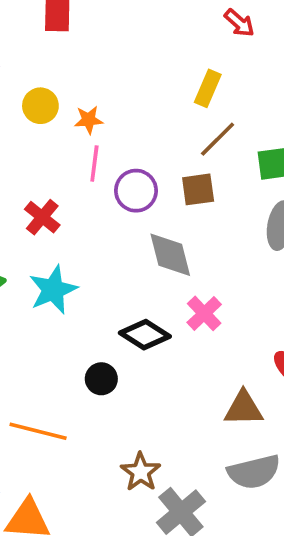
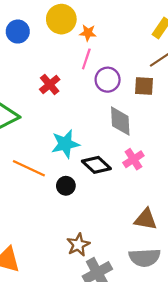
yellow circle: (40, 106) -> (61, 19), size x1.4
cyan star: (53, 290) -> (65, 144), moved
orange line: (38, 431) -> (29, 168), moved

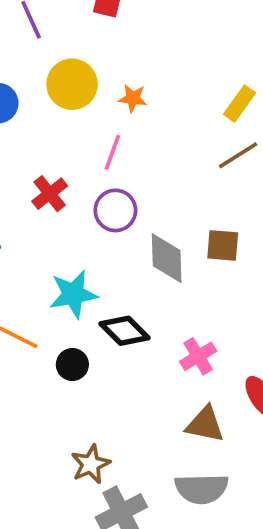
orange star: (88, 33) -> (133, 98), moved
purple circle: (108, 80) -> (115, 210), moved
brown square: (144, 86) -> (223, 245), moved
pink cross: (133, 159) -> (198, 356), moved

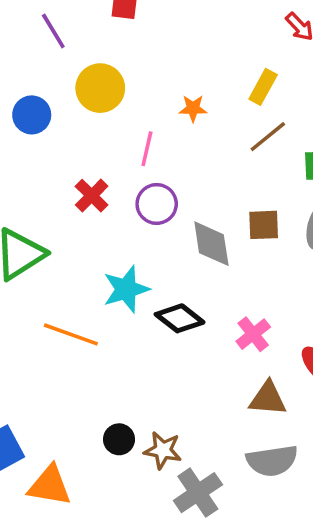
orange star: (133, 98) -> (193, 108), moved
black circle: (72, 365) -> (119, 439), moved
brown star: (91, 464) -> (163, 450), turned -30

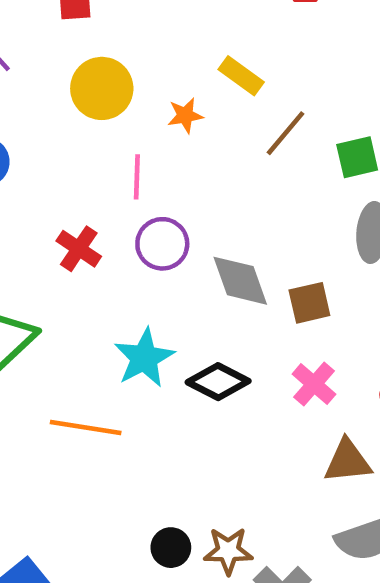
yellow rectangle: (263, 87) -> (241, 76), moved, turned -72
yellow circle: (100, 88) -> (102, 88), moved
brown square: (264, 225) -> (309, 303), moved

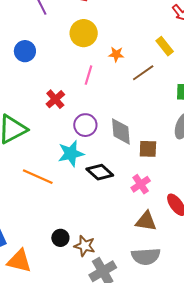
yellow rectangle: (241, 76) -> (165, 46), moved
brown line: (286, 133) -> (143, 73), moved
purple circle: (162, 244) -> (85, 125), moved

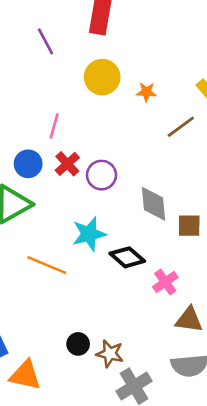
blue circle: (25, 51) -> (28, 164), moved
orange star: (116, 54) -> (146, 92), moved
pink line: (89, 75) -> (54, 126), moved
purple circle: (85, 125) -> (101, 175), moved
pink cross: (141, 184) -> (165, 282), moved

